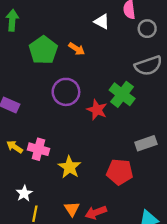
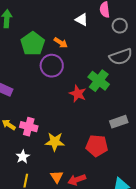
purple circle: (66, 92) -> (52, 66), moved
yellow star: (70, 167) -> (55, 142), turned -30
white star: (24, 193) -> (23, 157), moved

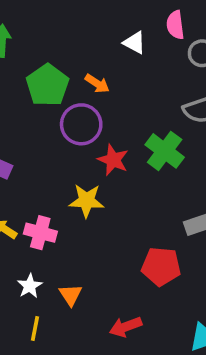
red star: (78, 94) -> (113, 160), moved
yellow star: (55, 142) -> (87, 201), moved
orange triangle: (57, 177) -> (71, 295), moved

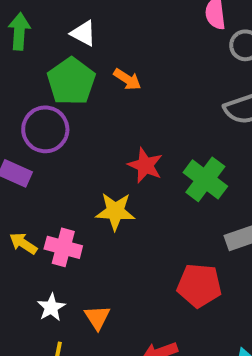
white triangle: (134, 43) -> (83, 33), moved
purple circle: (81, 124) -> (45, 129), moved
green cross: (165, 151) -> (205, 179), moved

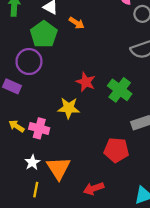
orange arrow: (127, 79) -> (77, 23), moved
orange triangle: (97, 317) -> (58, 168), size x1.6

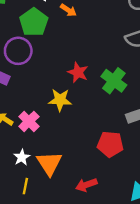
pink cross: (39, 128) -> (29, 121), turned 30

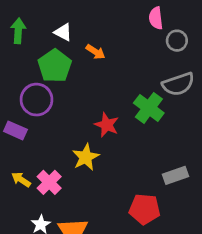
green cross: (114, 81) -> (149, 108), moved
yellow star: (60, 100) -> (86, 157), turned -30

